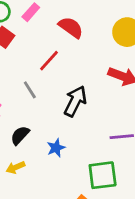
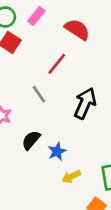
blue star: (56, 148) -> (57, 151), moved
yellow arrow: (16, 167) -> (71, 177), moved

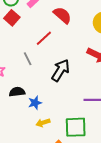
black semicircle: (31, 140) -> (17, 92), turned 35

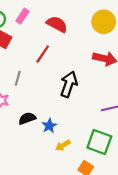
gray line: (28, 59) -> (18, 78), moved, turned 56
green square: (76, 127) -> (99, 142), turned 35

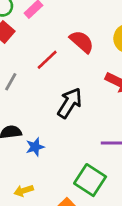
red semicircle: (57, 24) -> (82, 42), moved
yellow arrow: (63, 145) -> (24, 191), moved

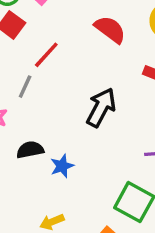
red line: (47, 60) -> (46, 55), moved

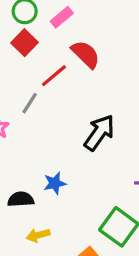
red semicircle: (110, 29) -> (86, 54), moved
black semicircle: (30, 150) -> (21, 199), moved

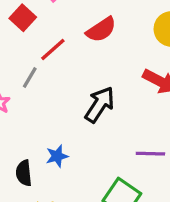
red semicircle: (86, 54) -> (101, 30), moved, turned 104
black semicircle: (21, 199) -> (24, 173), turned -90

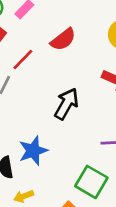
blue star: (57, 156) -> (33, 151), size x1.5

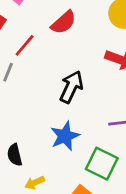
blue star: (33, 151) -> (65, 136), moved

